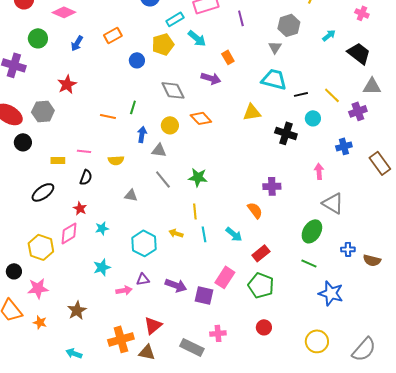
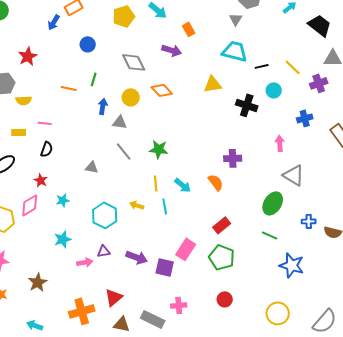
blue arrow: (77, 43) -> (54, 22), moved
blue circle: (137, 60) -> (88, 44), moved
yellow semicircle: (116, 160) -> (24, 100), moved
cyan arrow: (234, 234) -> (183, 185), moved
brown triangle: (147, 352) -> (122, 324), moved

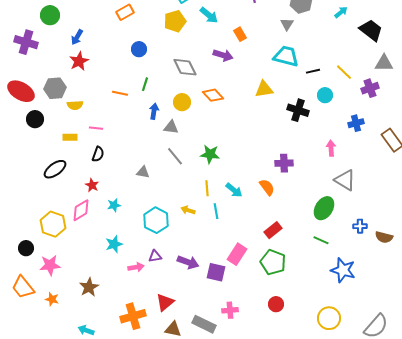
blue arrow: (54, 22) -> (77, 37), moved

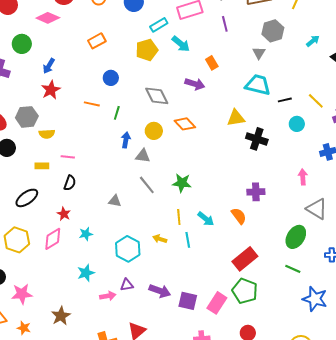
orange line: (120, 93) -> (92, 104), moved
black cross: (298, 110) -> (257, 139), moved
yellow hexagon: (53, 224) -> (17, 240), moved
red rectangle: (273, 230) -> (245, 259), size x1.4
pink rectangle: (237, 254) -> (217, 303), moved

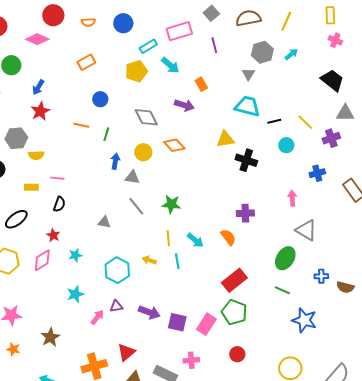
cyan arrow: (313, 41) -> (291, 54), moved
pink arrow: (108, 296) -> (97, 317), turned -42

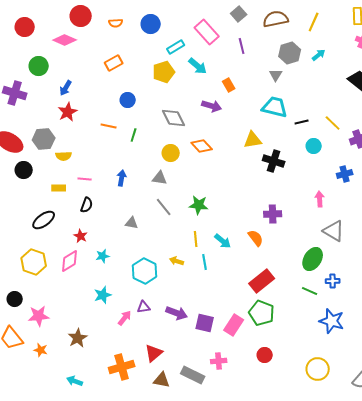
pink rectangle: (179, 31) -> (207, 32), turned 65
blue arrow: (115, 161) -> (122, 178), moved
blue cross: (321, 276) -> (333, 281), moved

